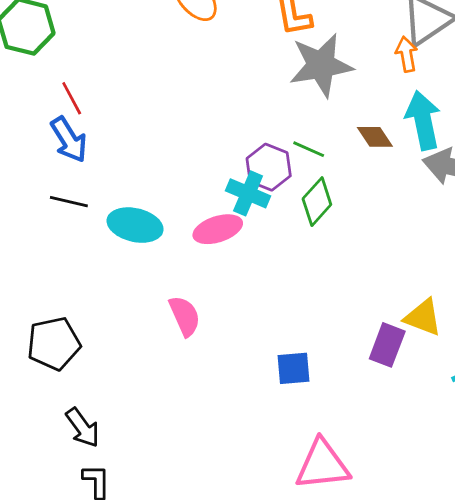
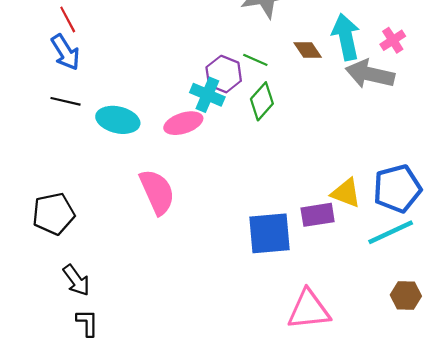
pink semicircle: (185, 316) -> (157, 192), size x1.4
purple rectangle: (387, 345) -> (318, 215), turned 60
blue square: (294, 368) -> (270, 233), moved, size x1.6
pink triangle: (322, 465) -> (309, 310), moved

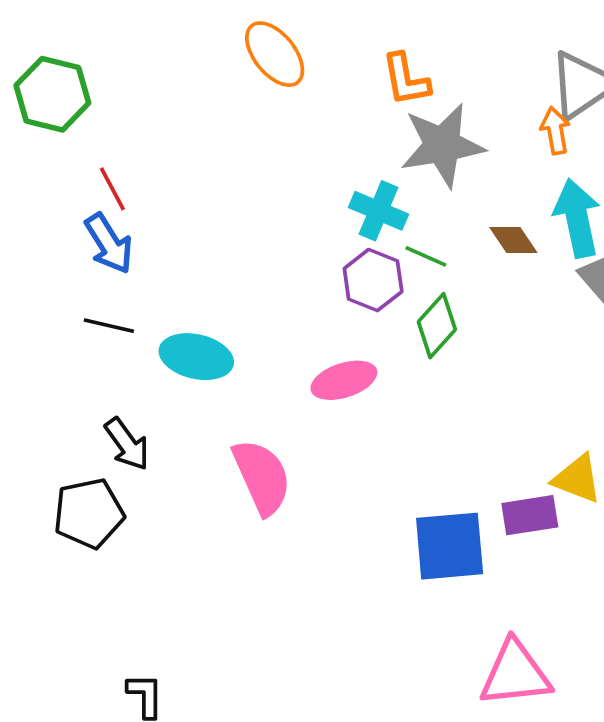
cyan cross: (207, 95) -> (379, 211), moved
pink ellipse: (183, 123) -> (344, 380), moved
black arrow: (76, 280) -> (127, 444), moved

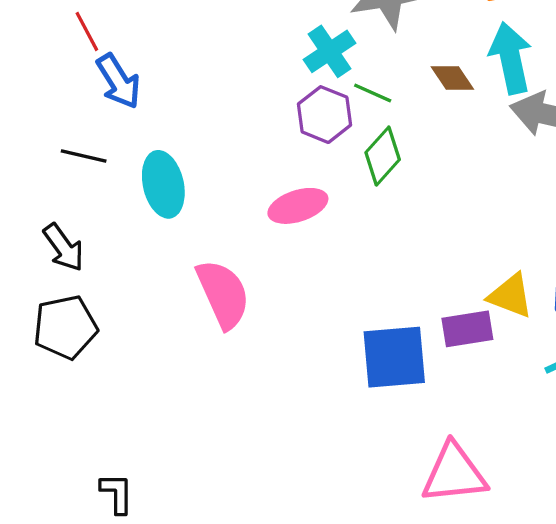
cyan cross: (379, 211) -> (329, 51), turned 33
blue arrow: (109, 244) -> (118, 81), moved
cyan ellipse: (196, 357) -> (163, 184), turned 64
black arrow: (127, 444) -> (64, 247), moved

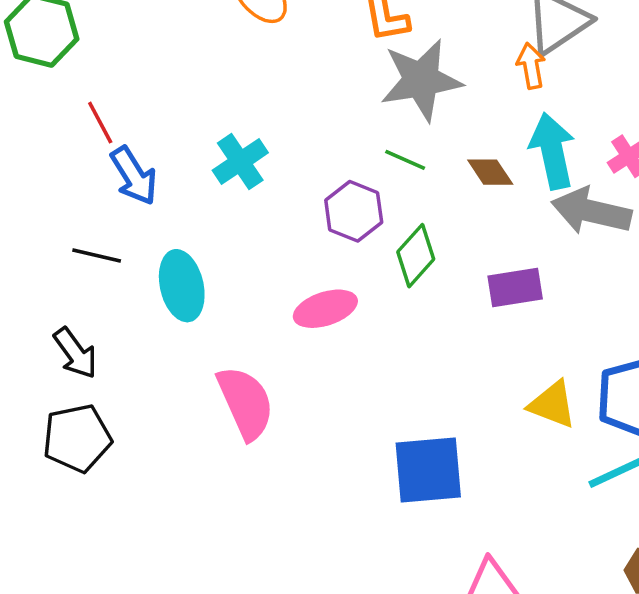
cyan cross: (329, 51) -> (240, 162), moved
green line: (373, 93) -> (405, 160), moved
purple rectangle: (467, 329) -> (515, 287), moved

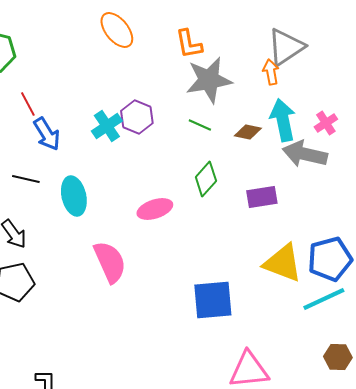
brown diamond: (490, 172) -> (248, 132), turned -44
purple hexagon: (354, 211) -> (137, 117), moved
yellow triangle: (552, 404) -> (283, 263), size x1.4

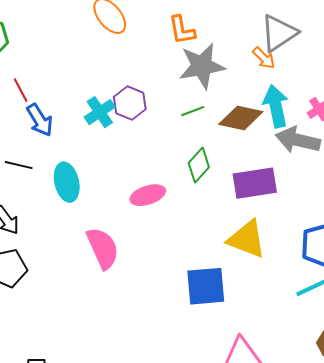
orange arrow: (271, 72) -> (264, 58), turned 145
green line: (200, 125) -> (193, 111), turned -45
brown diamond: (248, 132) -> (241, 118), size x1.6
purple rectangle: (262, 197) -> (255, 183), size x1.4
yellow triangle: (283, 263) -> (247, 239), moved

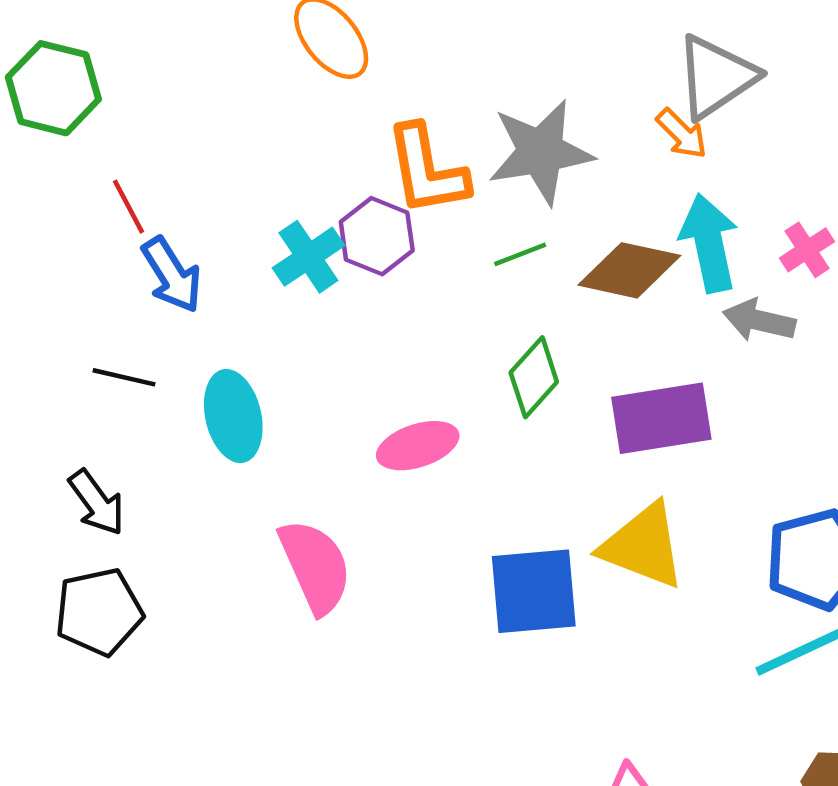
orange L-shape: (182, 30) -> (427, 170), moved, size x1.4
gray arrow: (298, 140) -> (759, 320), size x0.7
blue square: (206, 286) -> (534, 591), moved

